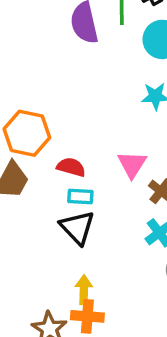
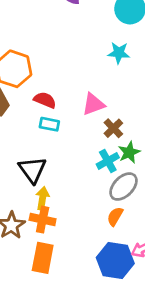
pink triangle: (132, 164) -> (93, 104), turned 30
black triangle: (77, 228) -> (32, 170), moved

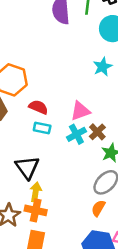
cyan star: (119, 53) -> (103, 67), turned -30
cyan cross: (108, 161) -> (76, 134), moved

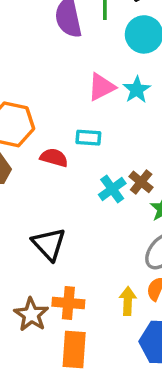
pink triangle: (80, 111) -> (101, 87), moved
cyan rectangle: (42, 128) -> (88, 138), moved
yellow arrow: (36, 192) -> (128, 301), moved

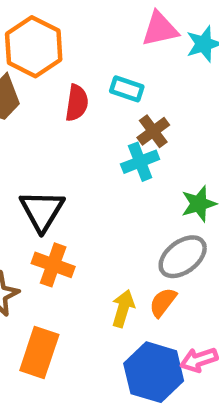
red semicircle: (54, 158) -> (77, 103), turned 68
brown cross: (141, 182) -> (153, 131), moved
orange cross: (68, 303) -> (53, 265), moved

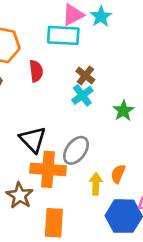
cyan rectangle: (127, 89) -> (63, 35), moved, size x1.6
gray ellipse: (183, 257) -> (76, 150), moved
orange cross: (53, 265) -> (48, 169), size x1.4

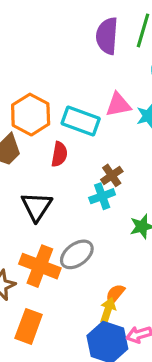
cyan rectangle: (63, 35) -> (81, 121), moved
black triangle: (33, 140) -> (37, 206), moved
yellow arrow: (96, 184) -> (108, 310), moved

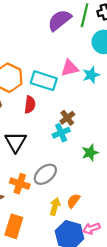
purple semicircle: (107, 36) -> (60, 20), turned 50
orange cross: (40, 266) -> (20, 184), size x0.7
yellow arrow: (108, 310) -> (55, 206), moved

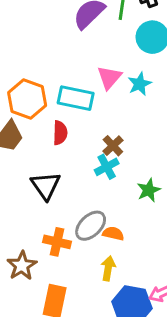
pink triangle: (70, 68) -> (109, 77), turned -30
orange semicircle: (73, 201) -> (113, 234), moved, turned 72

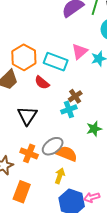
red semicircle: (60, 133) -> (42, 83), turned 119
orange semicircle: (113, 234) -> (67, 154), size x1.5

